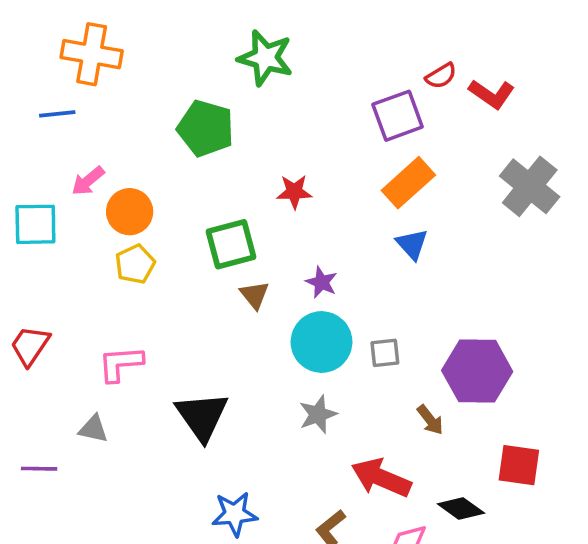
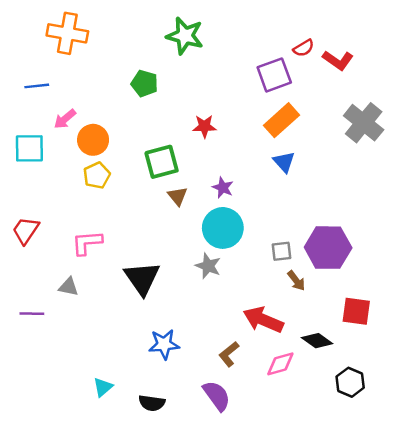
blue line: (57, 114) -> (37, 86), moved
green pentagon: (206, 128) -> (144, 84), size x0.7
gray square: (385, 353) -> (282, 251), moved
gray star: (318, 414) -> (208, 266), moved, turned -30

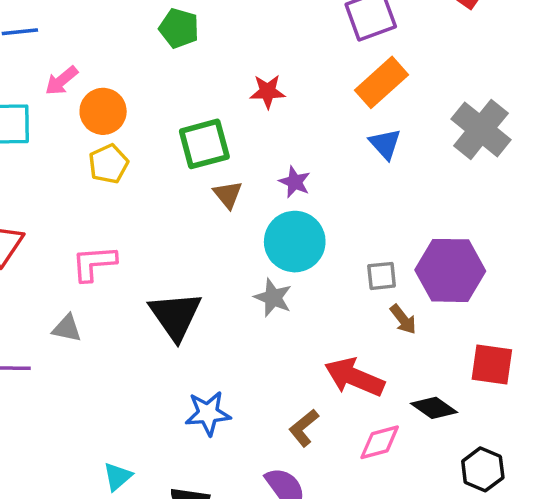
gray cross: (364, 123) -> (481, 129), moved

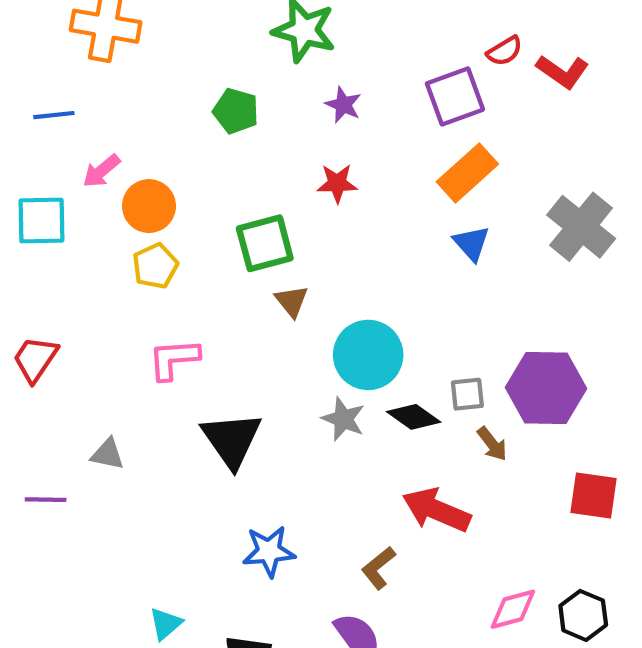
purple star: (295, 182) -> (343, 105), moved
pink L-shape: (94, 263) -> (174, 359), moved
black diamond: (434, 408) -> (414, 417), moved
pink diamond: (380, 442) -> (513, 609), moved

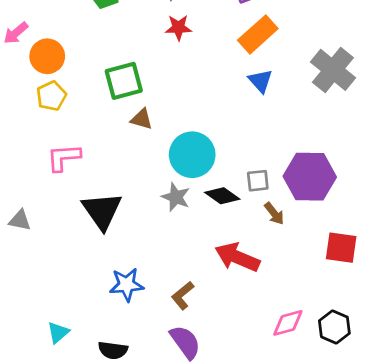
red star: (337, 183) -> (178, 28), moved
brown triangle: (292, 301) -> (142, 119), turned -35
brown L-shape: (378, 568) -> (183, 296), moved

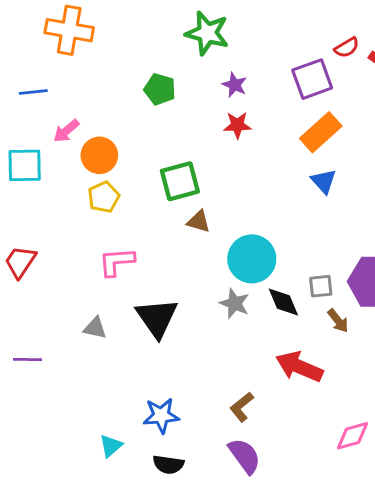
black diamond: (222, 196) -> (283, 302), turned 32
gray triangle: (20, 220) -> (95, 328), moved
blue star: (127, 285) -> (161, 416), moved

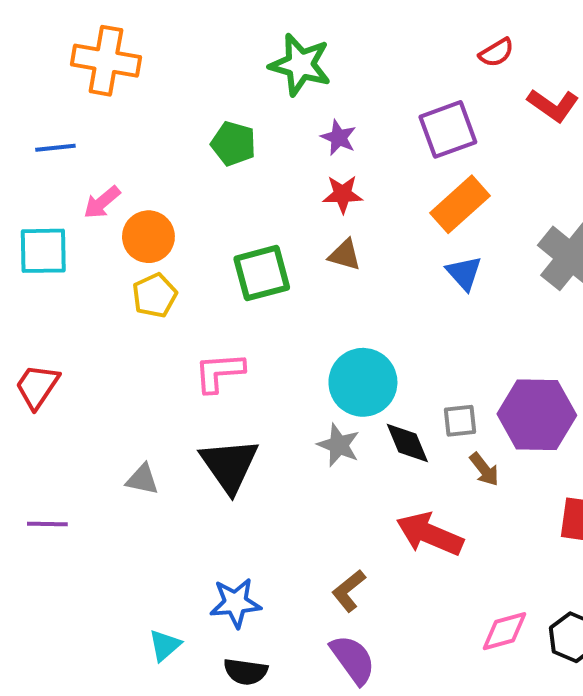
red semicircle: (347, 47) -> (496, 53), moved
brown triangle: (199, 221) -> (345, 255), moved
pink L-shape: (117, 262) -> (219, 372), moved

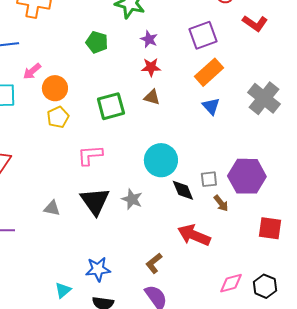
gray star: (339, 445) -> (132, 199), moved

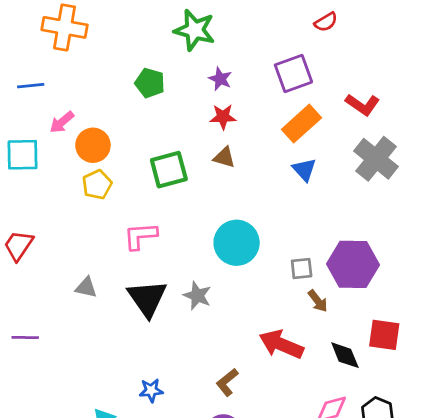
red L-shape: (255, 23) -> (362, 105), moved
black diamond: (183, 190) -> (345, 355), moved
gray triangle: (52, 208) -> (86, 287), moved
blue star: (98, 269) -> (151, 390), size x0.7

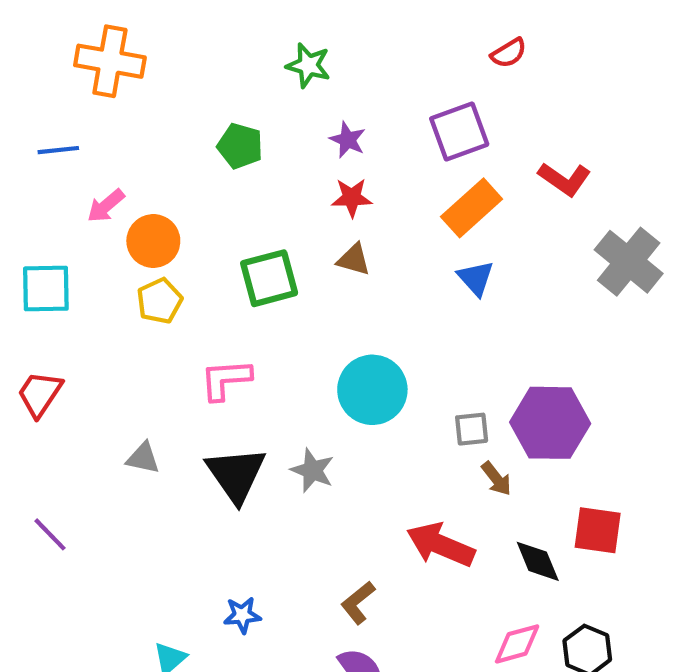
green star: (195, 30) -> (308, 65), size x0.7
cyan square: (23, 155) -> (46, 289), moved
gray cross: (376, 159) -> (629, 262), moved
purple line: (25, 338) -> (50, 534), turned 45

